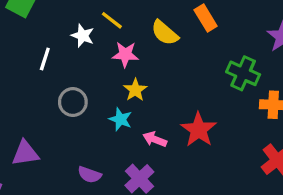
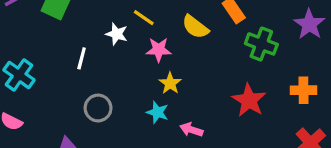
green cross: (243, 73) -> (261, 44), moved
gray circle: (73, 102) -> (98, 108), moved
red star: (199, 130) -> (249, 100), moved

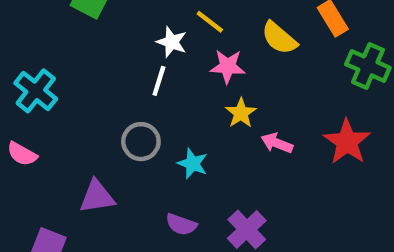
white line: (82, 58) -> (159, 81), moved
cyan star: (157, 112) -> (193, 164), moved
pink arrow: (191, 130) -> (277, 143), moved

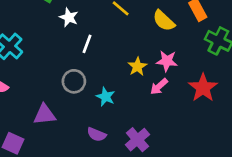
white star: (172, 42) -> (69, 17), moved
pink star: (228, 66) -> (167, 61), moved
pink arrow: (277, 143) -> (159, 86), turned -66

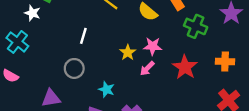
white star: (69, 17) -> (32, 13), moved
cyan star: (106, 97) -> (107, 89), moved

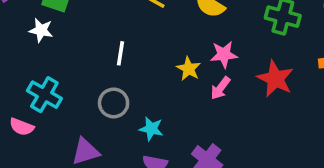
cyan cross: (17, 42) -> (44, 95), moved
cyan star: (107, 89) -> (151, 129), moved

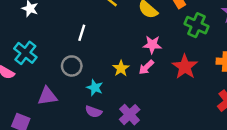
yellow star: (189, 69) -> (121, 68), moved

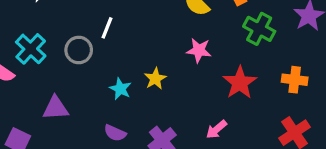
gray circle: (72, 66) -> (79, 50), moved
pink arrow: (146, 67) -> (216, 129), moved
cyan star: (95, 88) -> (120, 89), moved

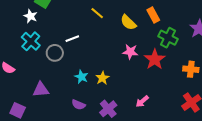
white line: (107, 28) -> (72, 39), turned 48
cyan cross: (31, 49) -> (31, 41), moved
yellow star: (155, 79) -> (102, 78), moved
red star: (240, 83) -> (155, 59), moved

